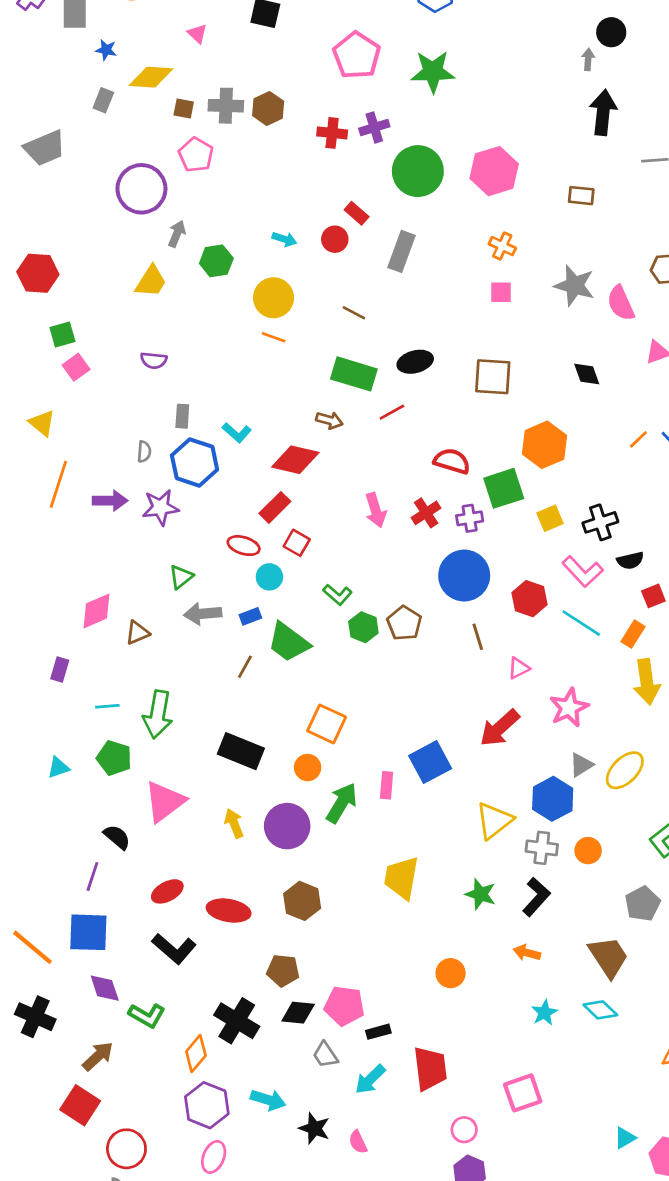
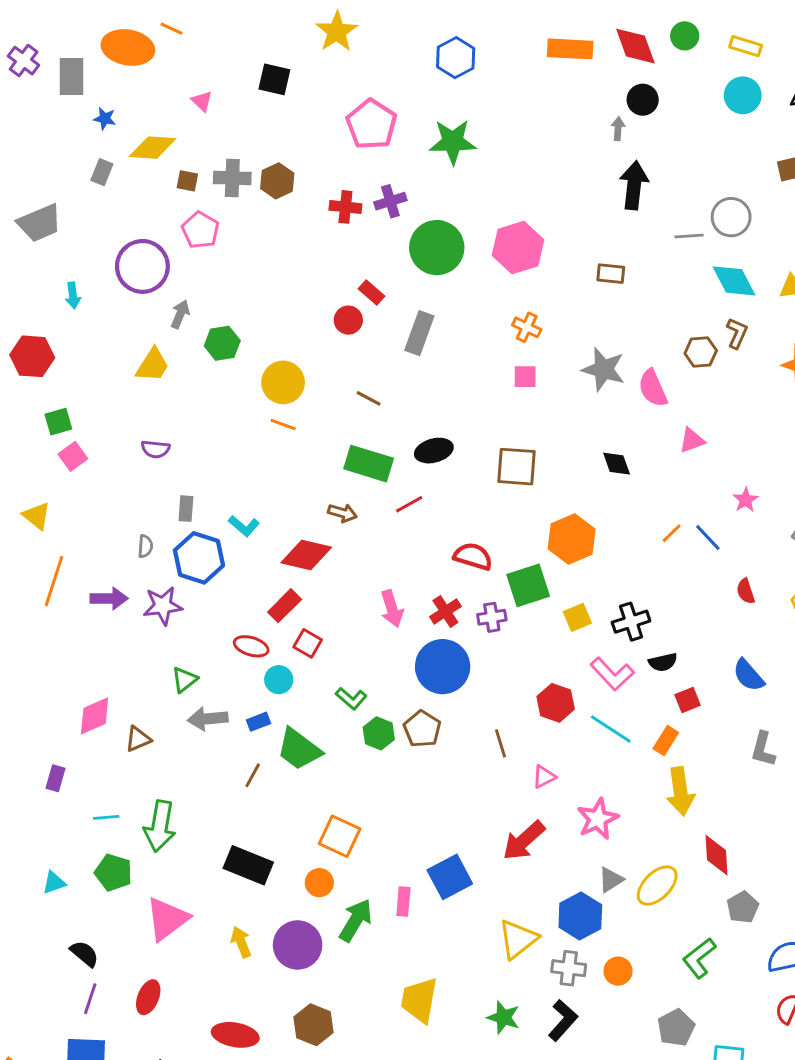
cyan arrow: (284, 239) -> (73, 295), moved, turned 65
blue circle: (464, 576) -> (443, 667), moved
black semicircle: (117, 837) -> (84, 954), moved
red ellipse: (167, 891) -> (148, 997), moved, turned -40

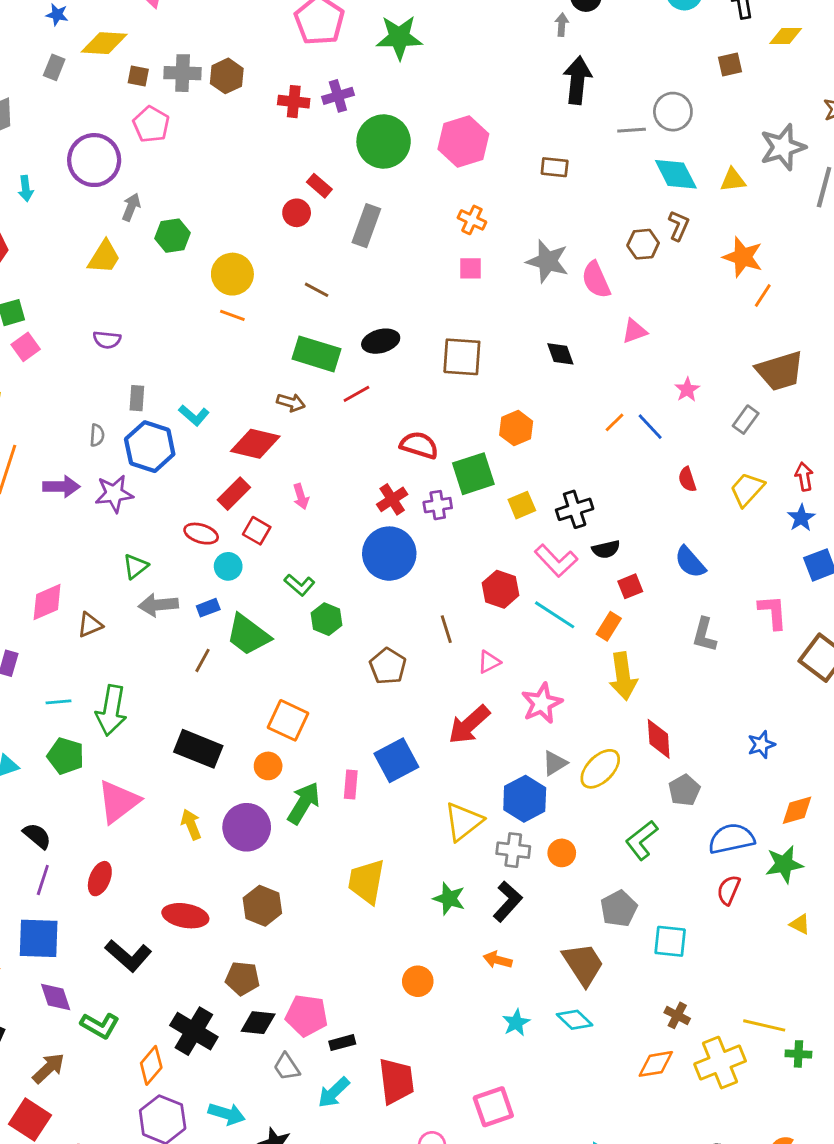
orange hexagon: (572, 539) -> (516, 428), size x0.7
pink arrow: (392, 609) -> (301, 497), moved, size x0.7
brown pentagon: (422, 729) -> (388, 666), moved

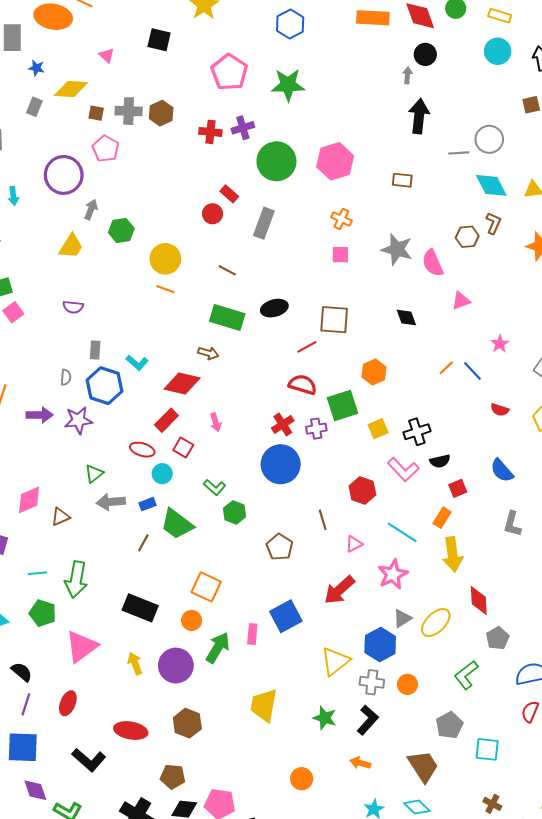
red line: (356, 394) -> (307, 347), moved
red semicircle: (687, 479) -> (500, 410), turned -54
cyan line: (555, 615) -> (402, 532), moved

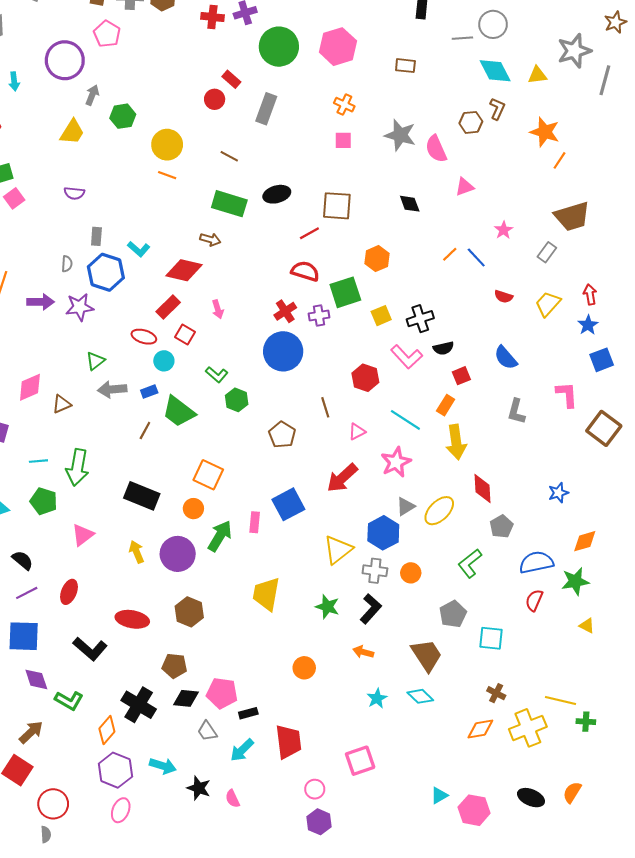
pink triangle: (81, 647) -> (83, 535), size x0.7
purple line: (26, 704) -> (27, 593), turned 45

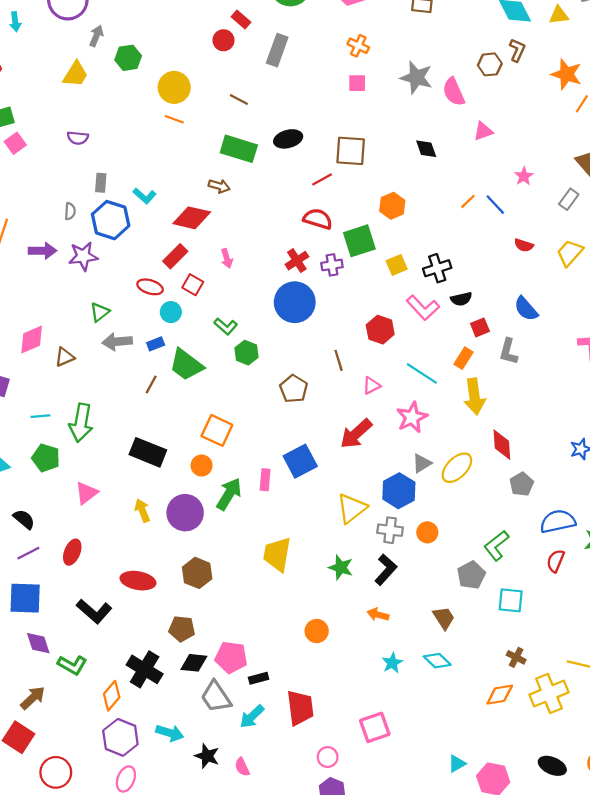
gray L-shape: (516, 412) -> (508, 352), moved
green L-shape: (470, 563) -> (496, 546), moved
brown trapezoid: (427, 655) -> (444, 618), size x0.7
gray trapezoid: (207, 731) -> (216, 697), size x1.5

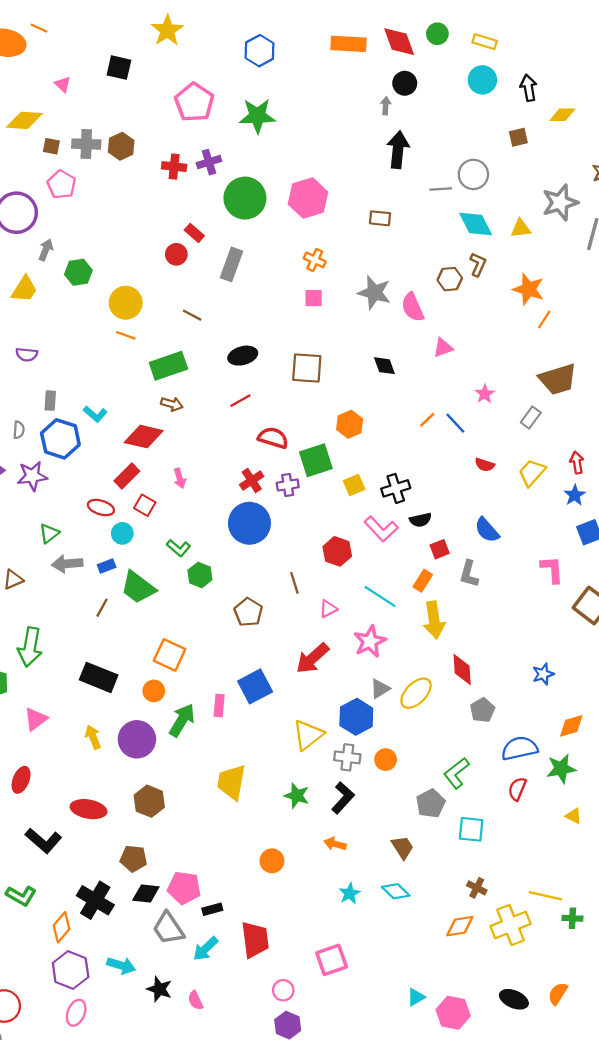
green rectangle: (239, 149) -> (168, 366), moved, turned -36
red line: (322, 179) -> (240, 401), moved

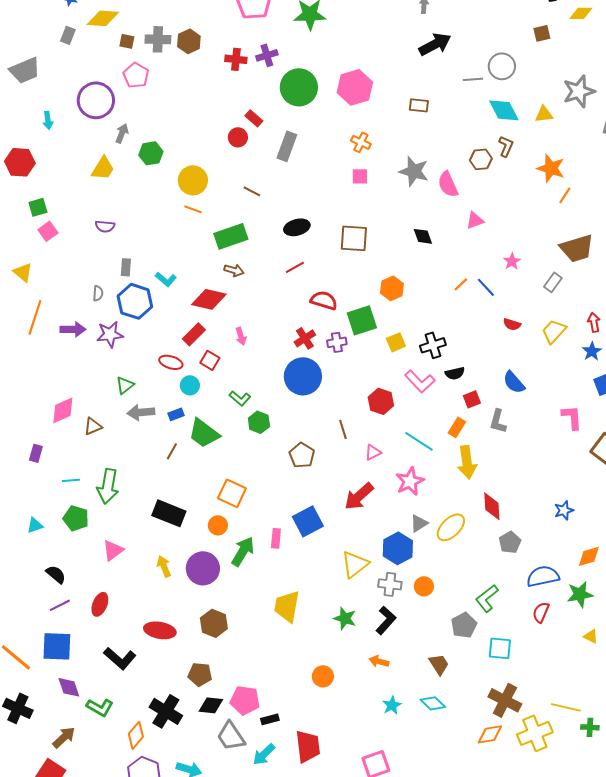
black arrow: (398, 150) -> (435, 44), turned 56
brown cross: (477, 888) -> (505, 700), size x1.8

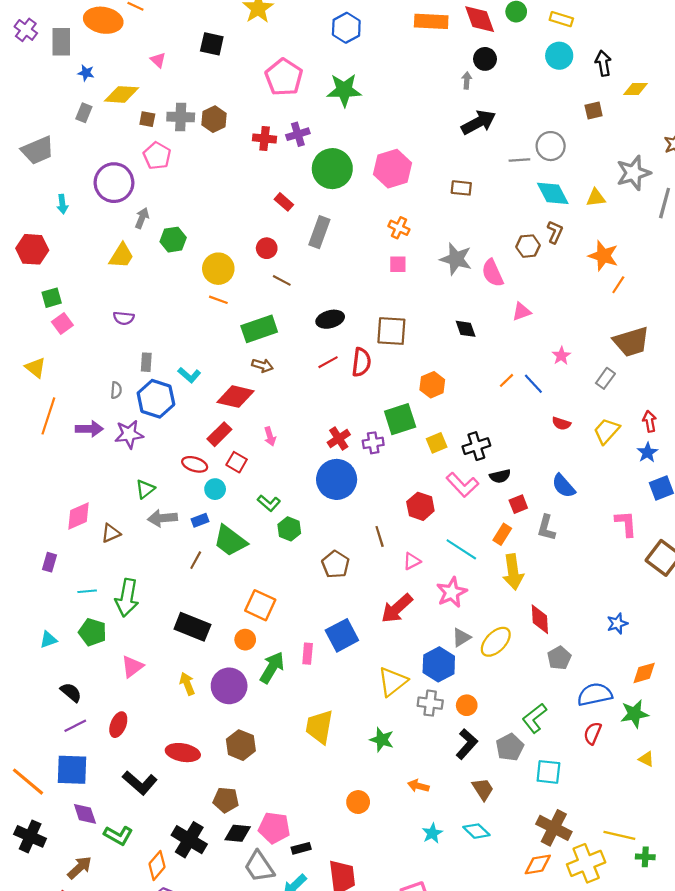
red circle: (238, 137) -> (267, 248), moved
red semicircle: (324, 300) -> (361, 362), moved, turned 80
black L-shape: (386, 620) -> (467, 744), moved

